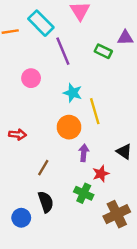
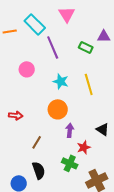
yellow line: (95, 111) -> (89, 84), moved

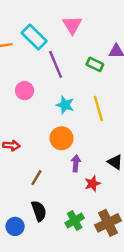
green cross: (70, 163) -> (75, 220), moved, turned 35

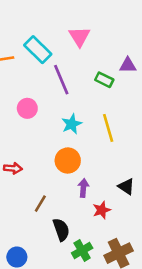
cyan star: (65, 105) -> (72, 124), turned 30
black semicircle: (39, 211) -> (61, 230), moved

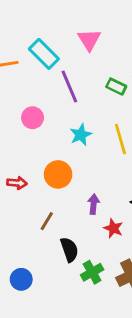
orange circle: (68, 161) -> (58, 174), moved
red star: (102, 210) -> (113, 228), turned -30

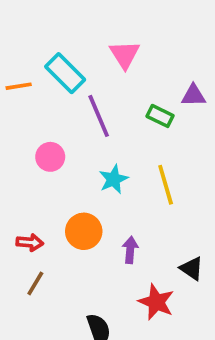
purple arrow: (93, 204) -> (130, 250), moved
brown line: (47, 221) -> (35, 283), moved
red star: (113, 228) -> (156, 302), size x1.4

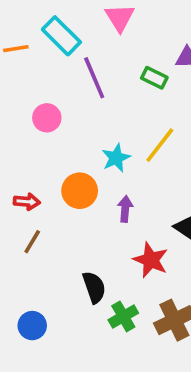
cyan star: (113, 179) -> (116, 158), moved
yellow line: (166, 185) -> (160, 145), turned 54

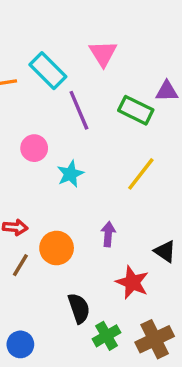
green rectangle: (154, 78) -> (136, 110), size x1.4
cyan star: (116, 158) -> (70, 174), moved
orange circle: (80, 191) -> (57, 248), moved

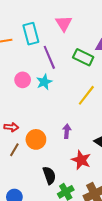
cyan rectangle: (48, 71) -> (31, 34), turned 30
cyan star: (70, 174) -> (44, 82), moved

